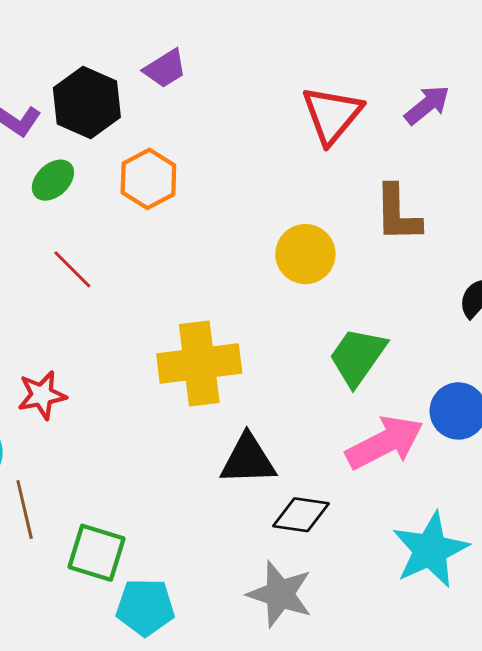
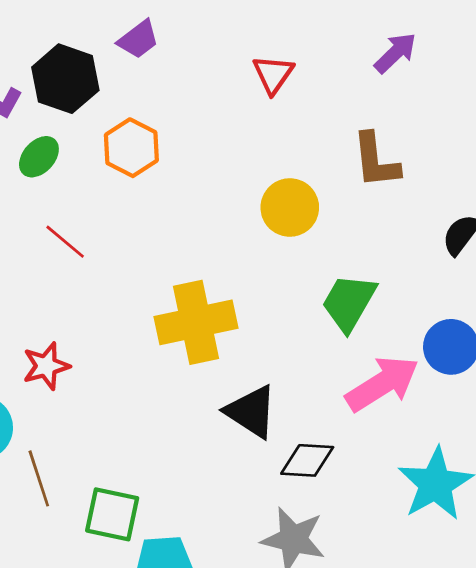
red triangle: (332, 115) -> (273, 74), moved, size x0.7
black triangle: (248, 460) -> (251, 412), turned 40

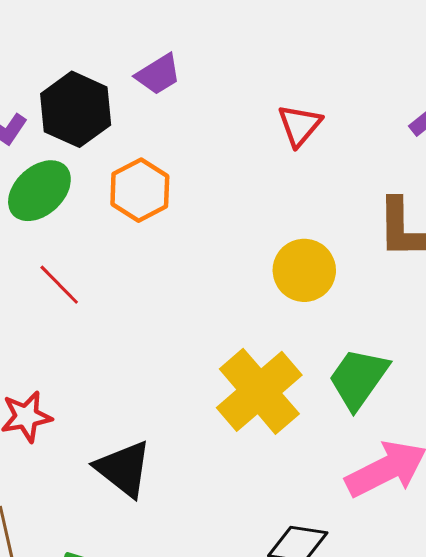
green ellipse: (39, 157) -> (39, 191), size x1.4
yellow cross: (196, 322) -> (259, 391), moved, turned -34
black triangle: (251, 412) -> (123, 469), moved

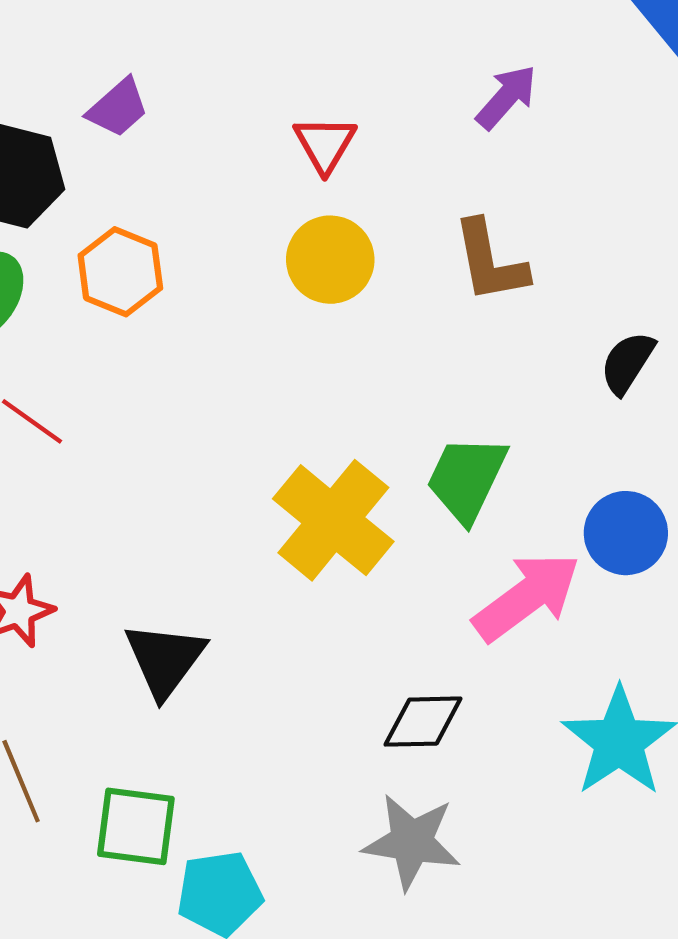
yellow circle: (304, 270) -> (330, 260), moved
black triangle: (123, 469) -> (165, 659), turned 38

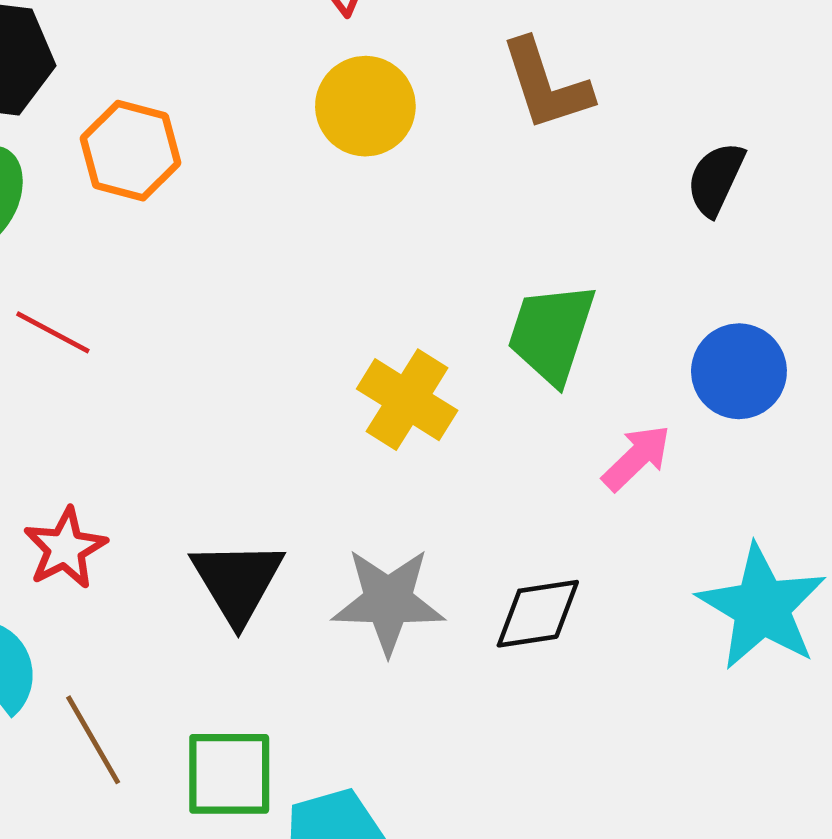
yellow cross: (333, 520) -> (407, 400), size x0.7
pink arrow: (527, 597) -> (636, 458), size x0.6
gray star: (412, 842) -> (388, 601), moved

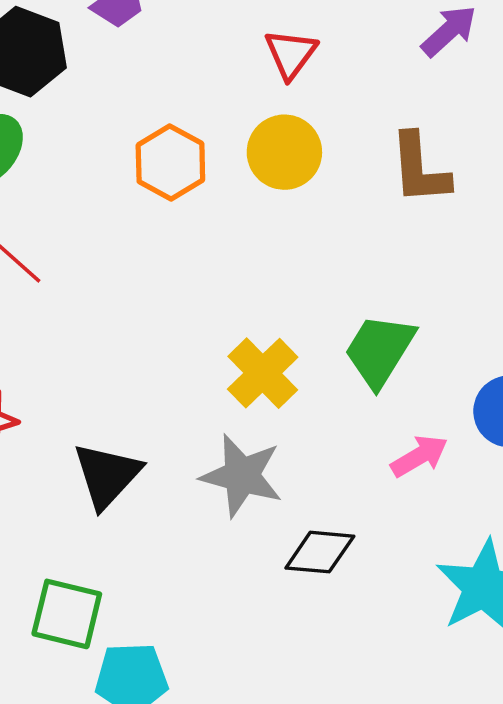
orange hexagon: (130, 151) -> (170, 163), moved
gray star: (388, 601) -> (242, 476), moved

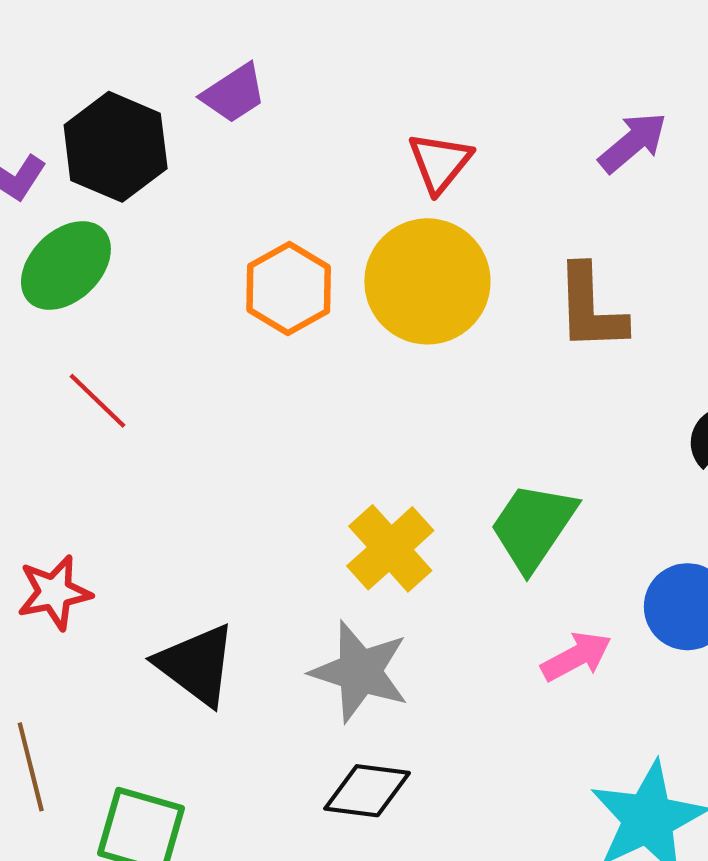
yellow circle: (284, 152) -> (427, 281), size x1.4
black triangle: (107, 475) -> (196, 665), turned -38
black diamond: (320, 552) -> (367, 791), moved

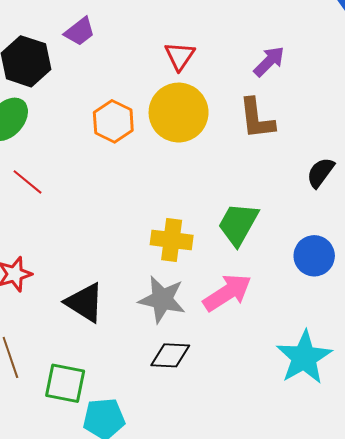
purple arrow: (633, 142) -> (269, 61), moved
yellow cross: (390, 548) -> (172, 240), turned -36
pink arrow: (576, 657) -> (227, 293), moved, size x1.5

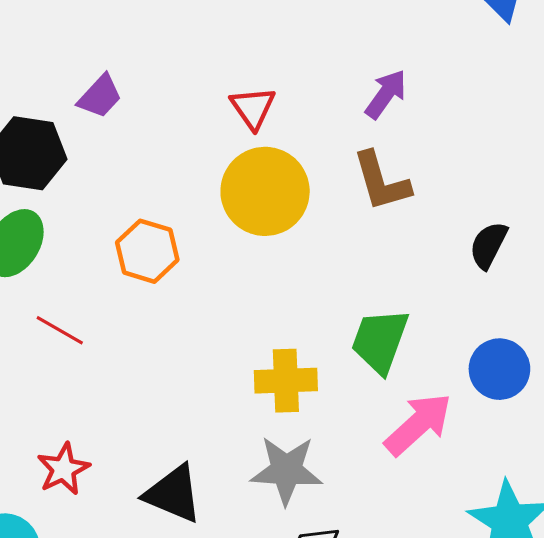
orange hexagon: (113, 121) -> (147, 251), moved
pink arrow: (227, 293) -> (418, 424), moved

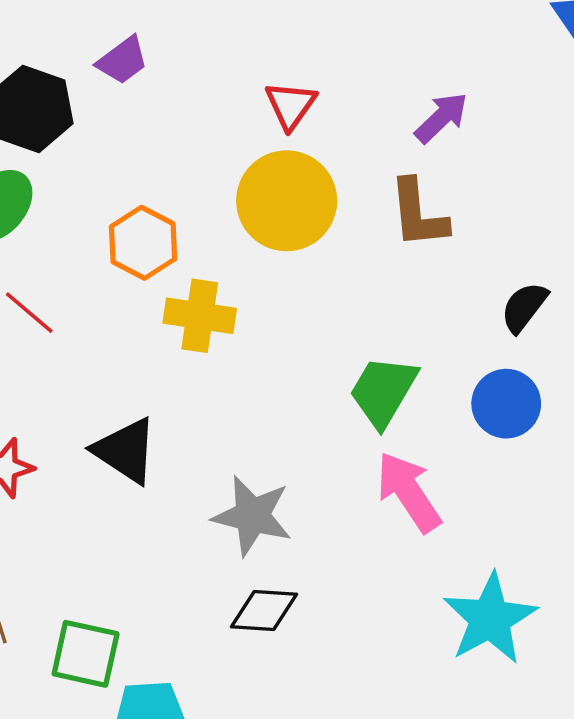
blue circle: (499, 369) -> (506, 404), moved
yellow cross: (286, 381) -> (200, 316), moved
pink arrow: (418, 424) -> (409, 492), turned -92
black triangle: (173, 494) -> (126, 451), moved

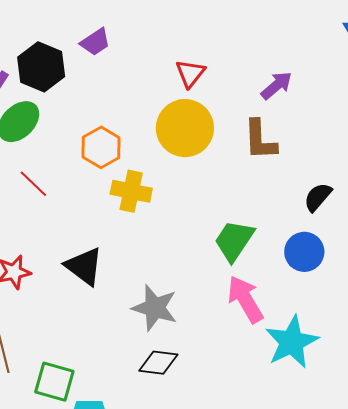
cyan star: (490, 619) -> (292, 342), moved

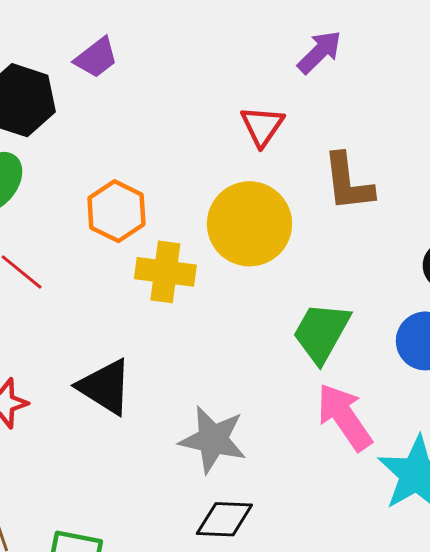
red triangle: (190, 73) -> (262, 126), moved
purple arrow: (277, 85) -> (319, 52), moved
yellow circle: (185, 128) -> (249, 224), moved

